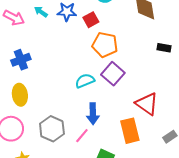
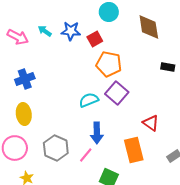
red triangle: (147, 104) -> (151, 123), size x0.7

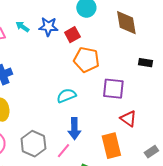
purple square: (117, 93) -> (113, 89), moved, turned -35

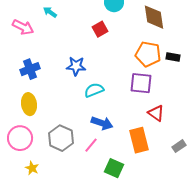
cyan arrow: (22, 27) -> (50, 12), moved
blue star: (48, 27) -> (76, 66), moved
orange pentagon: (86, 60) -> (148, 54), moved
blue arrow: (74, 129) -> (102, 123), turned -70

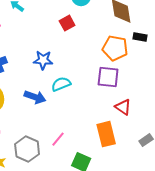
black rectangle: (173, 57) -> (140, 37), moved
blue arrow: (102, 123) -> (35, 97), moved
gray hexagon: (61, 138) -> (27, 149), moved

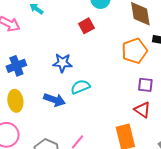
orange pentagon: (115, 48) -> (134, 51), turned -30
purple square: (108, 77) -> (145, 85), moved, size x0.7

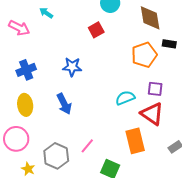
cyan semicircle: (80, 87) -> (125, 98), moved
blue arrow: (54, 100) -> (64, 104), turned 45
red triangle: (142, 110) -> (152, 114), size x1.4

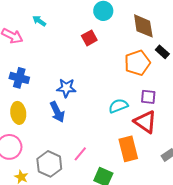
black rectangle: (169, 44) -> (162, 52), turned 32
blue star: (72, 67) -> (66, 88), moved
blue cross: (26, 70) -> (19, 78), turned 36

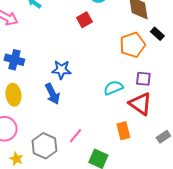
orange rectangle: (128, 149) -> (123, 131), size x0.7

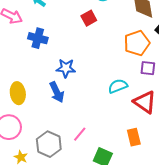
blue cross: (14, 60) -> (38, 38), moved
purple square: (143, 79) -> (148, 68), moved
orange rectangle: (123, 131) -> (134, 137), moved

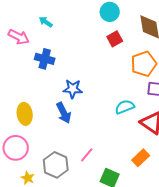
red square: (89, 18) -> (115, 39), moved
orange rectangle: (134, 137) -> (141, 158), turned 60

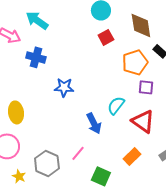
cyan arrow: (46, 22) -> (37, 20), size x1.6
cyan semicircle: (125, 107) -> (116, 105), turned -30
blue arrow: (64, 113) -> (94, 123), moved

